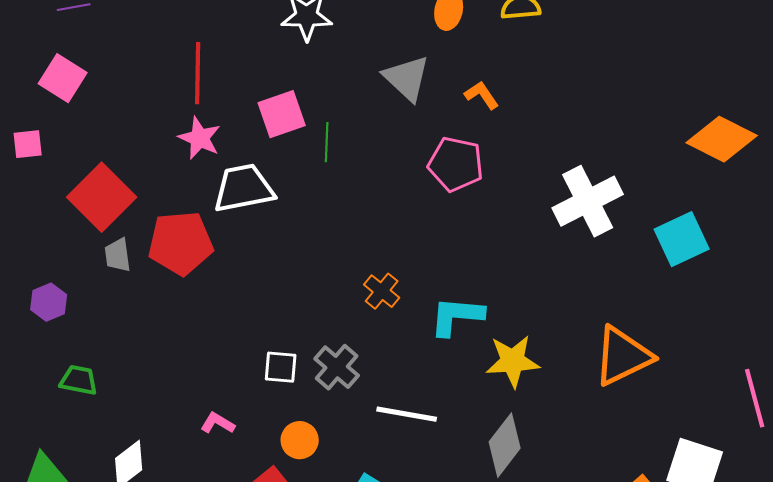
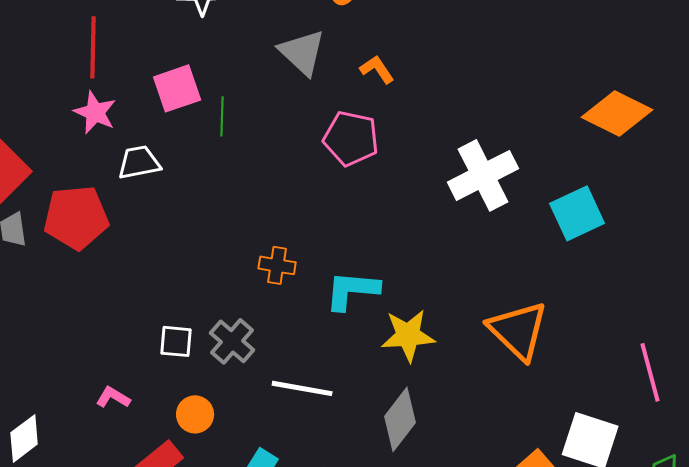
white trapezoid: (244, 188) -> (139, 162), size x0.7
orange cross: (382, 291) -> (277, 265), turned -30
orange triangle: (623, 356) -> (518, 330), turned -50

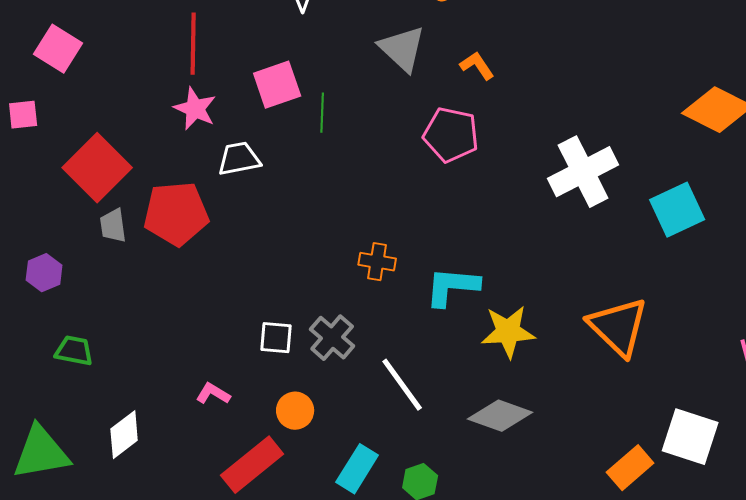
white line: (302, 388) -> (402, 385), turned 44
gray diamond: (400, 419) -> (500, 416), turned 72

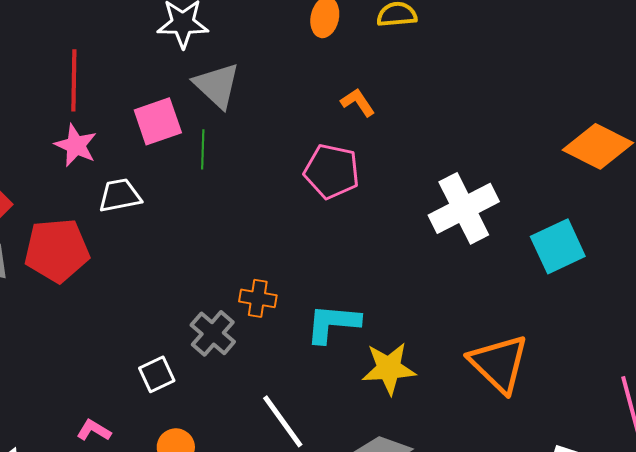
gray triangle: (402, 49) -> (217, 85), moved
white square: (276, 338) -> (157, 374), turned -30
gray cross: (332, 338) -> (213, 333), moved

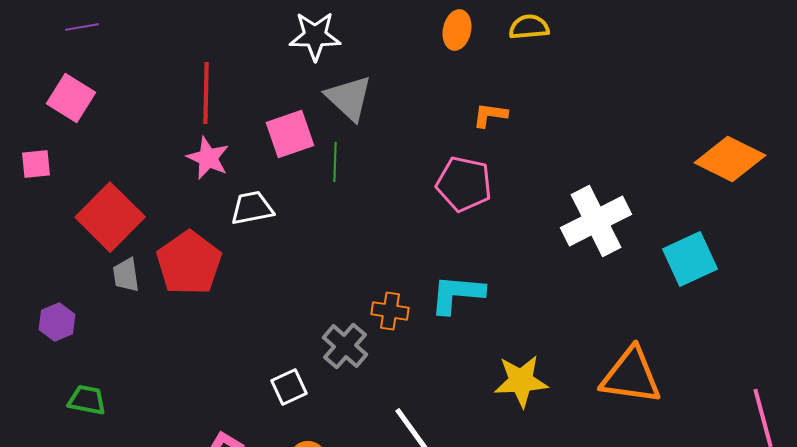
orange L-shape: (358, 102) -> (490, 115), turned -48
red pentagon: (57, 250) -> (189, 263), turned -30
cyan L-shape: (333, 323) -> (457, 294), moved
orange triangle: (499, 363) -> (631, 376), turned -36

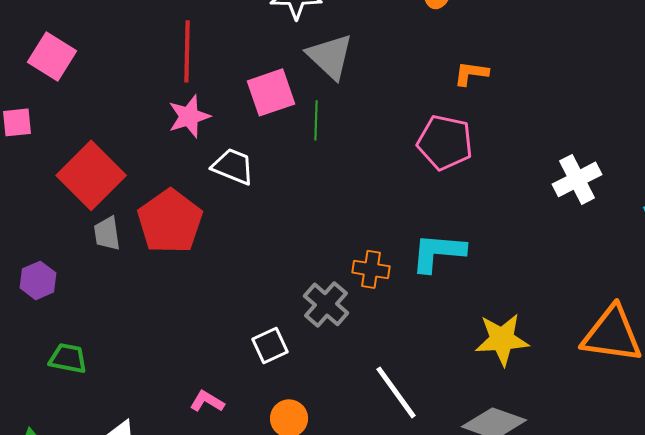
pink star: (208, 158) -> (189, 116), turned 30
white trapezoid: (252, 208) -> (233, 166), turned 33
white cross: (596, 221) -> (577, 179), size x0.7

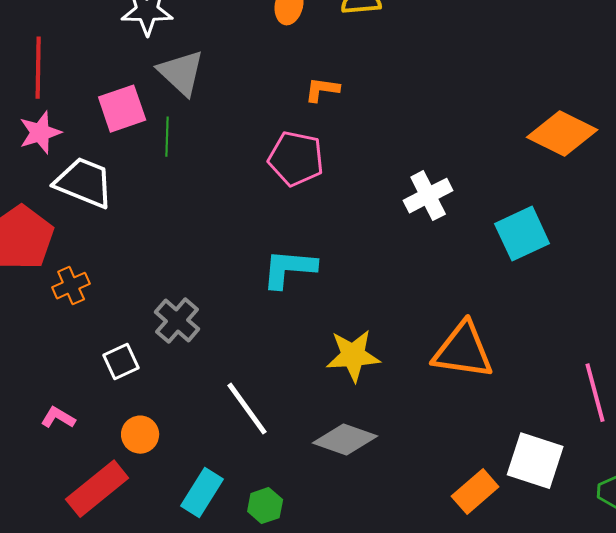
white trapezoid: (233, 166) -> (84, 183), size x1.4
orange cross: (371, 269) -> (71, 286), moved, turned -33

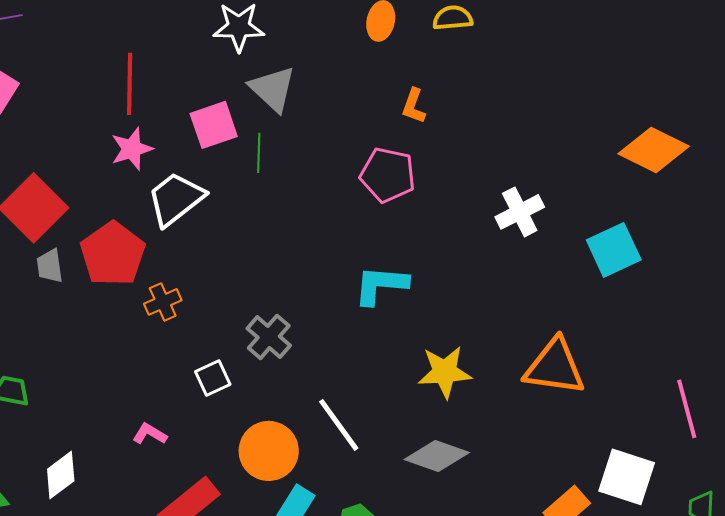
orange L-shape: (322, 90) -> (414, 106), turned -78
white trapezoid: (84, 183) -> (176, 199), turned -60
orange circle: (140, 435) -> (269, 451), moved, size x1.6

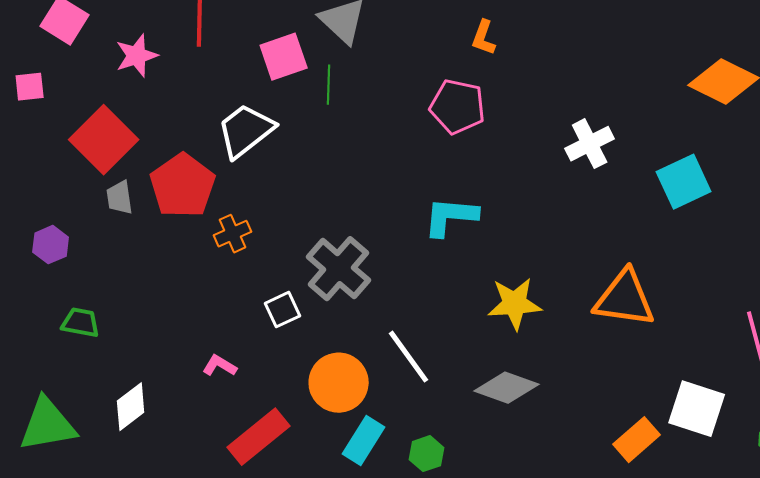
pink star: (132, 149) -> (137, 56), moved
gray cross: (269, 337) -> (339, 269), size x1.4

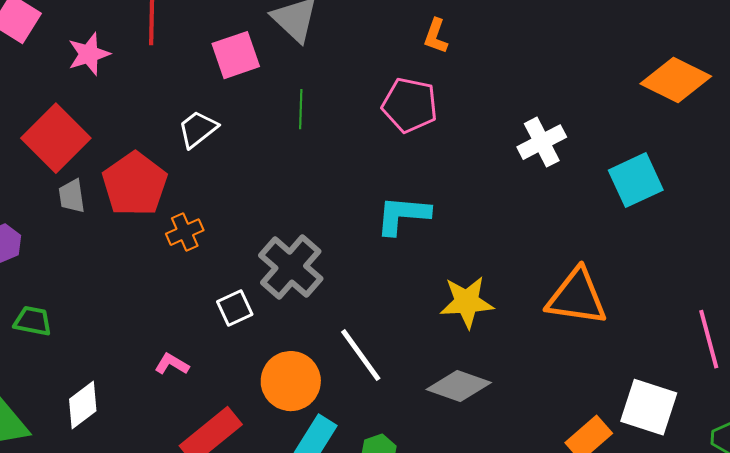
green line: (329, 85) -> (301, 109), moved
white trapezoid: (246, 131) -> (198, 129), size x0.7

